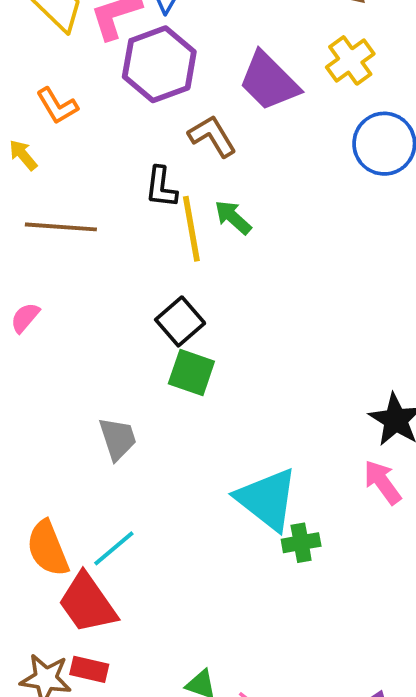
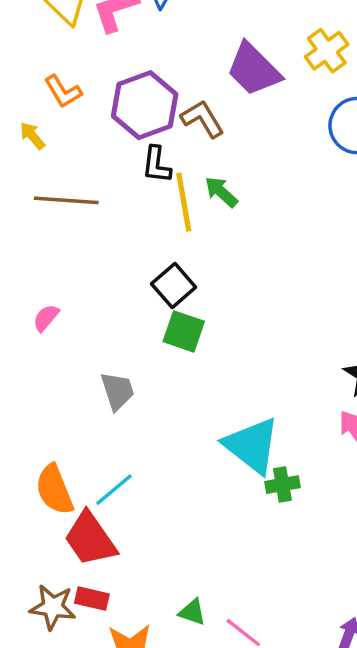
purple hexagon: (159, 64) -> (145, 105), moved
pink semicircle: (25, 318) -> (46, 318), moved

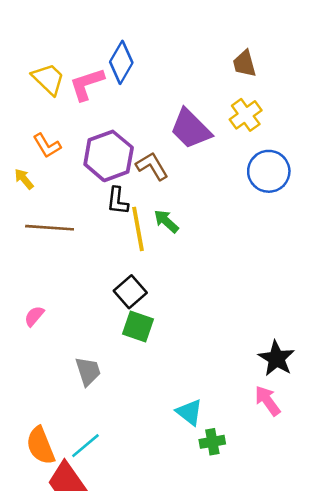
cyan triangle: (252, 445) -> (189, 412), size x0.6

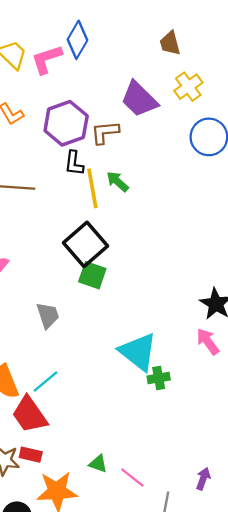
brown trapezoid: (244, 64) -> (170, 43), moved
brown L-shape: (152, 166) -> (105, 132), turned -64
black square: (130, 292) -> (85, 244), size x1.5
cyan triangle: (189, 412) -> (138, 352), size x1.6

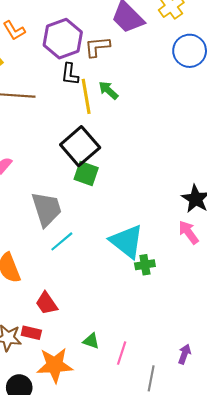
gray trapezoid: (48, 315) -> (47, 209), size x1.5
cyan line: (45, 381) -> (62, 241), moved
red trapezoid: (29, 415) -> (47, 303), moved, size x0.7
pink line: (132, 477) -> (122, 353), turned 70

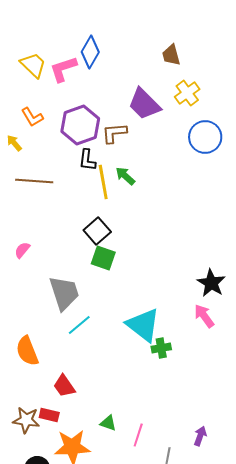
black square: (80, 146) -> (97, 231), size x0.7

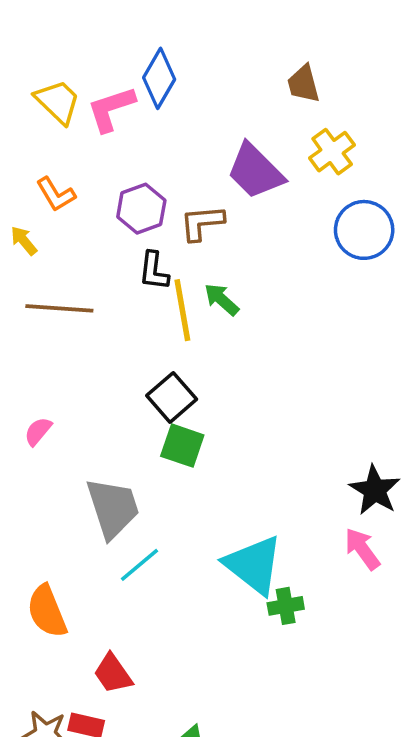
purple hexagon: (80, 125) -> (141, 209), size x0.7

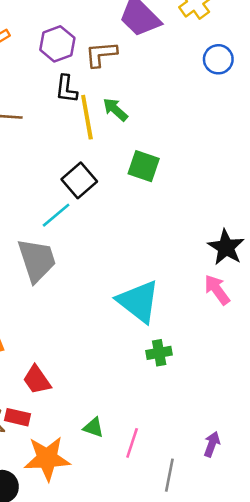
blue circle: (364, 230) -> (218, 59), size x0.7
green square: (182, 446) -> (144, 166), moved
cyan line: (140, 565) -> (56, 215), moved
green cross: (286, 606) -> (159, 353), moved

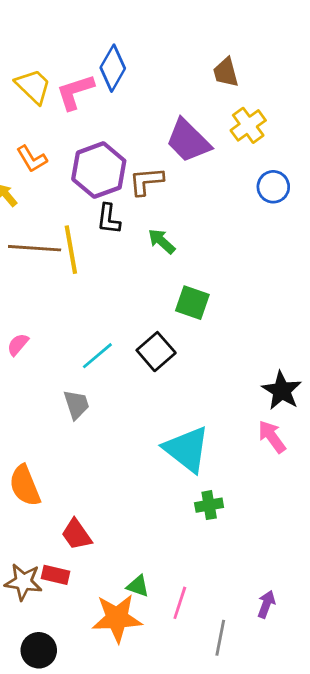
purple hexagon: (57, 44) -> (99, 170), size x1.4
yellow line: (87, 117) -> (71, 250), moved
black square: (79, 180) -> (156, 352), moved
gray trapezoid: (37, 260) -> (76, 405), size x0.6
orange star: (47, 458) -> (117, 618), moved

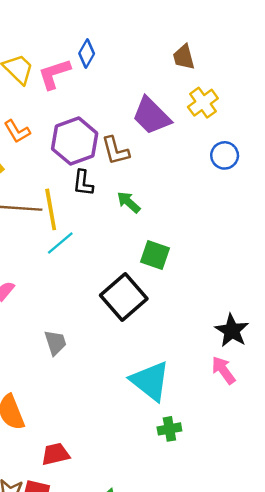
blue diamond: (113, 68) -> (87, 53), size x0.7
brown L-shape: (146, 181) -> (115, 151), turned -100
black square: (156, 352) -> (124, 297), size x1.4
cyan line: (97, 356) -> (60, 243), moved
red trapezoid: (76, 534) -> (55, 454), turned 112

